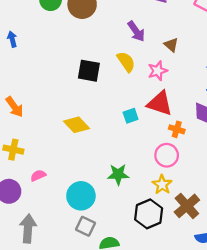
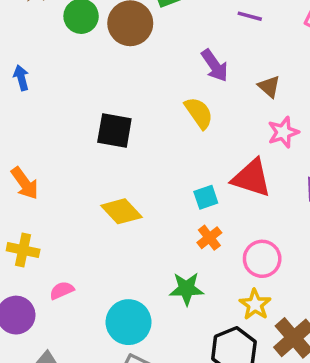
black square: (89, 71) -> (114, 130), moved
pink star: (158, 71) -> (283, 132), moved
orange cross: (177, 129) -> (209, 238), moved, turned 35

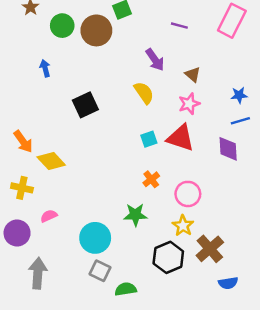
blue arrow: (21, 78) -> (45, 68), moved
black square: (114, 130) -> (85, 105), turned -35
pink star: (283, 132) -> (189, 104), moved
cyan square: (206, 197) -> (149, 139), moved
yellow diamond: (121, 211) -> (51, 161), moved

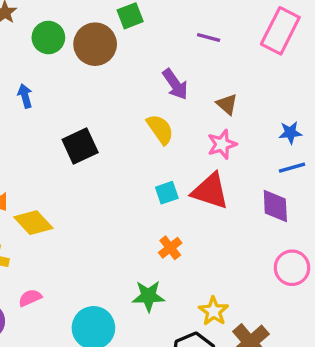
pink circle: (188, 194) -> (292, 268), moved

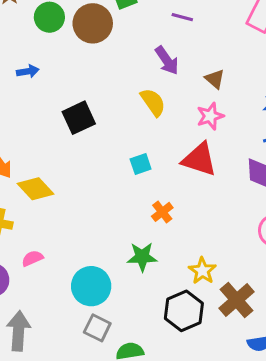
purple line: (209, 38) -> (182, 17), moved
blue arrow: (25, 96) -> (28, 71), turned 95
cyan square: (167, 193) -> (141, 164), moved

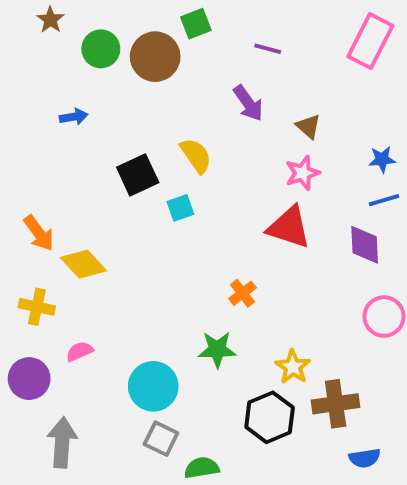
yellow semicircle: (153, 102) -> (196, 156), moved
cyan square: (141, 164) -> (180, 208), moved
brown cross: (236, 300) -> (336, 404), turned 33

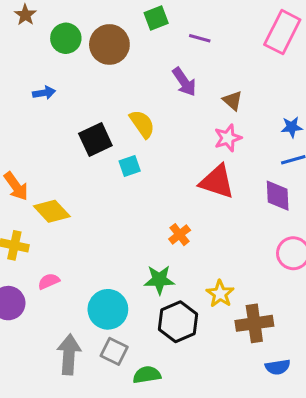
green square: (196, 24) -> (156, 18), moved
black hexagon: (270, 417) -> (178, 322), moved
gray arrow: (62, 443) -> (69, 354), moved

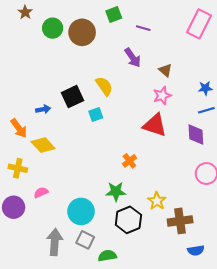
blue arrow: (44, 93) -> (43, 109), moved

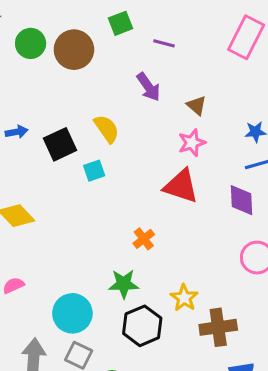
blue arrow: (43, 109) -> (17, 132), moved

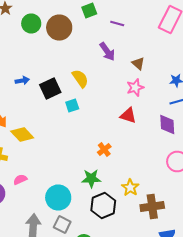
red triangle: (181, 186) -> (128, 116), size x0.7

